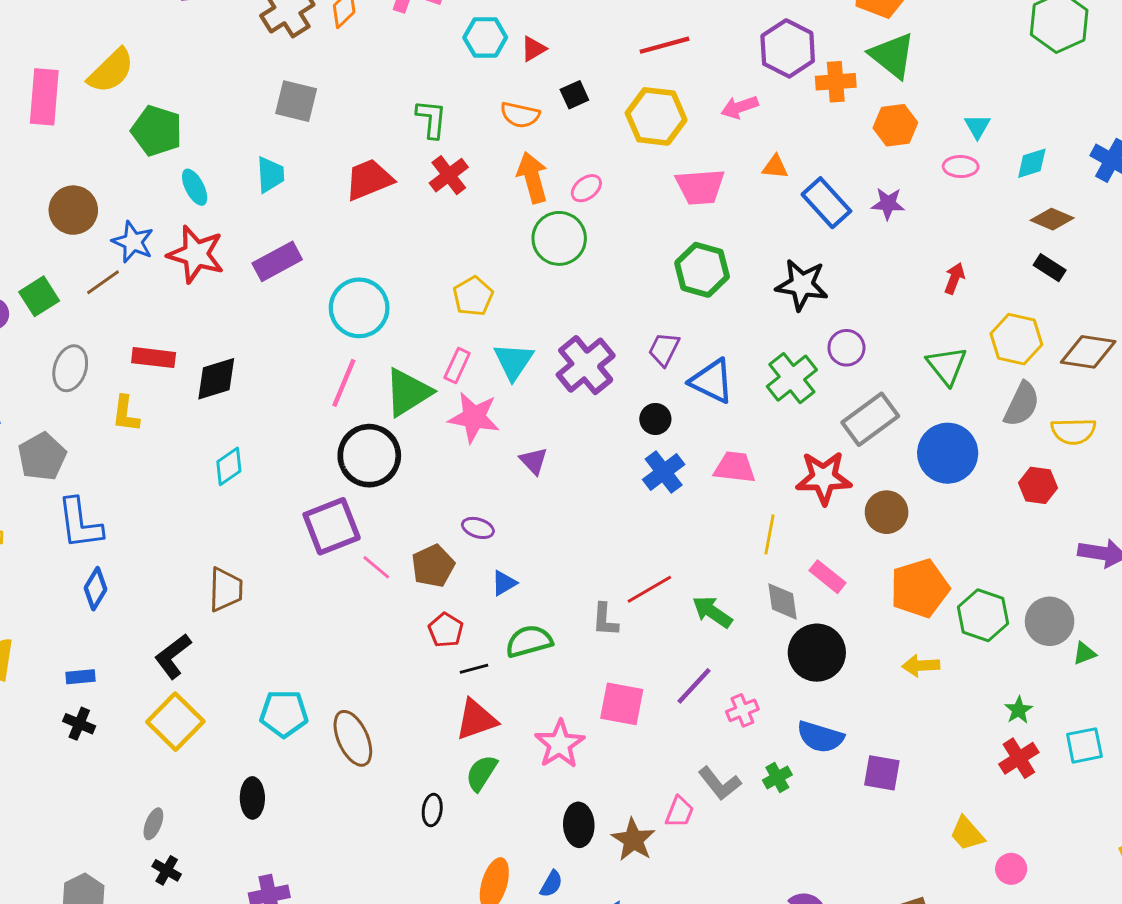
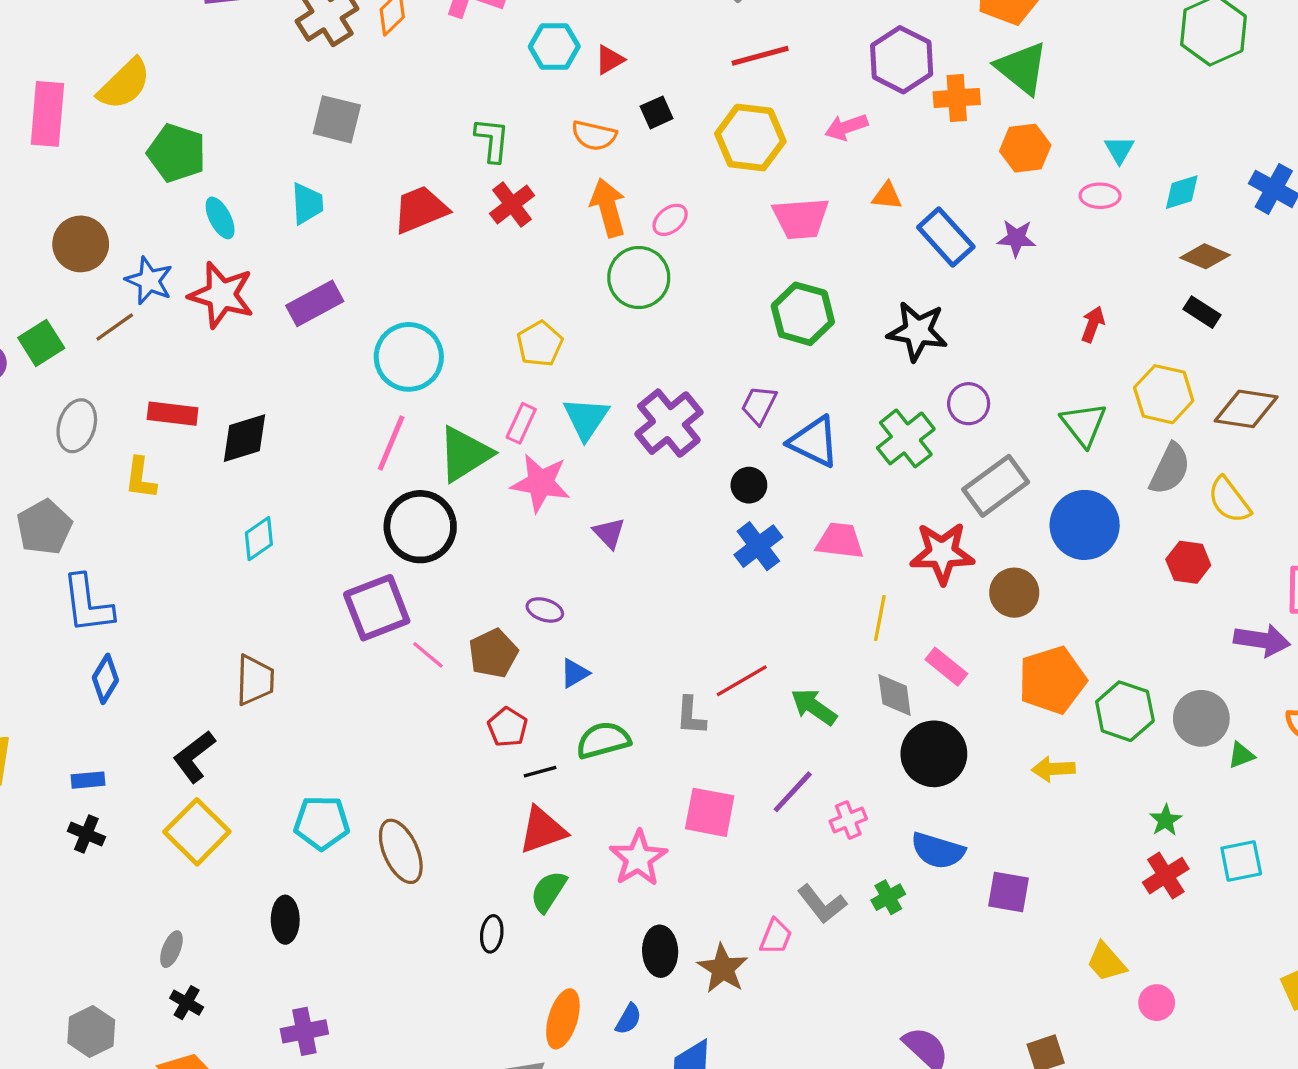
yellow semicircle: (1073, 431) -> (1229, 500), turned 54

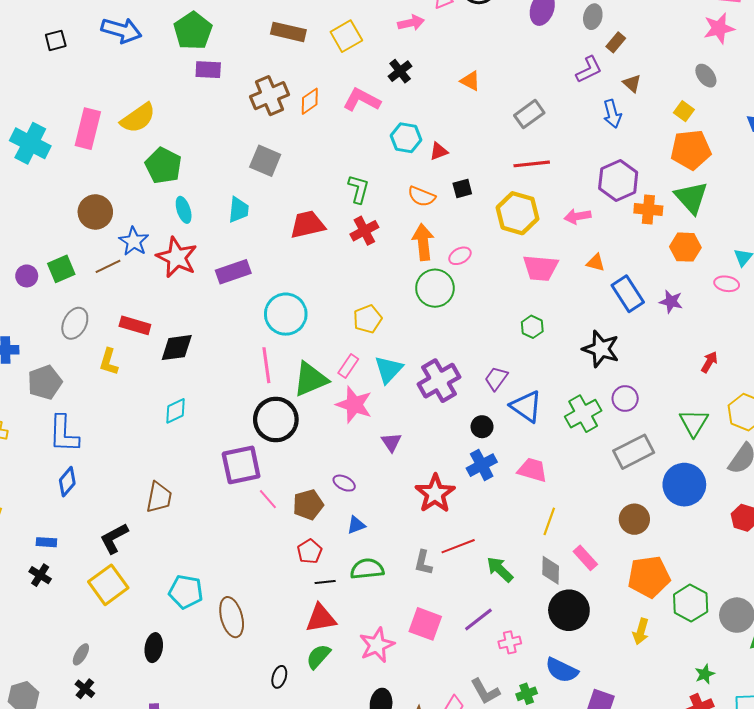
green hexagon: (803, 314) -> (532, 327), size x0.6
pink line: (391, 443) -> (266, 365), turned -40
red star: (942, 553) -> (435, 494), moved, turned 30
yellow arrow: (1053, 769) -> (641, 631), turned -80

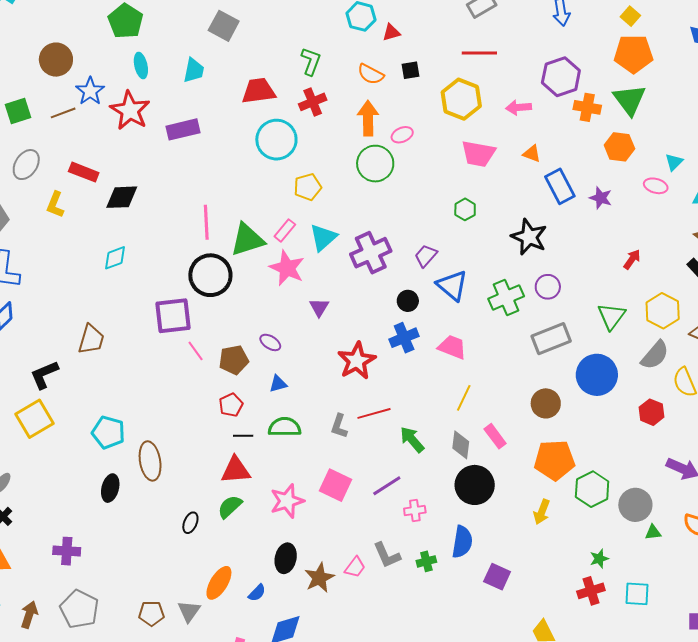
cyan circle: (286, 314) -> (276, 140), moved
black ellipse: (154, 648) -> (110, 488), moved
blue semicircle: (562, 670) -> (462, 542), turned -112

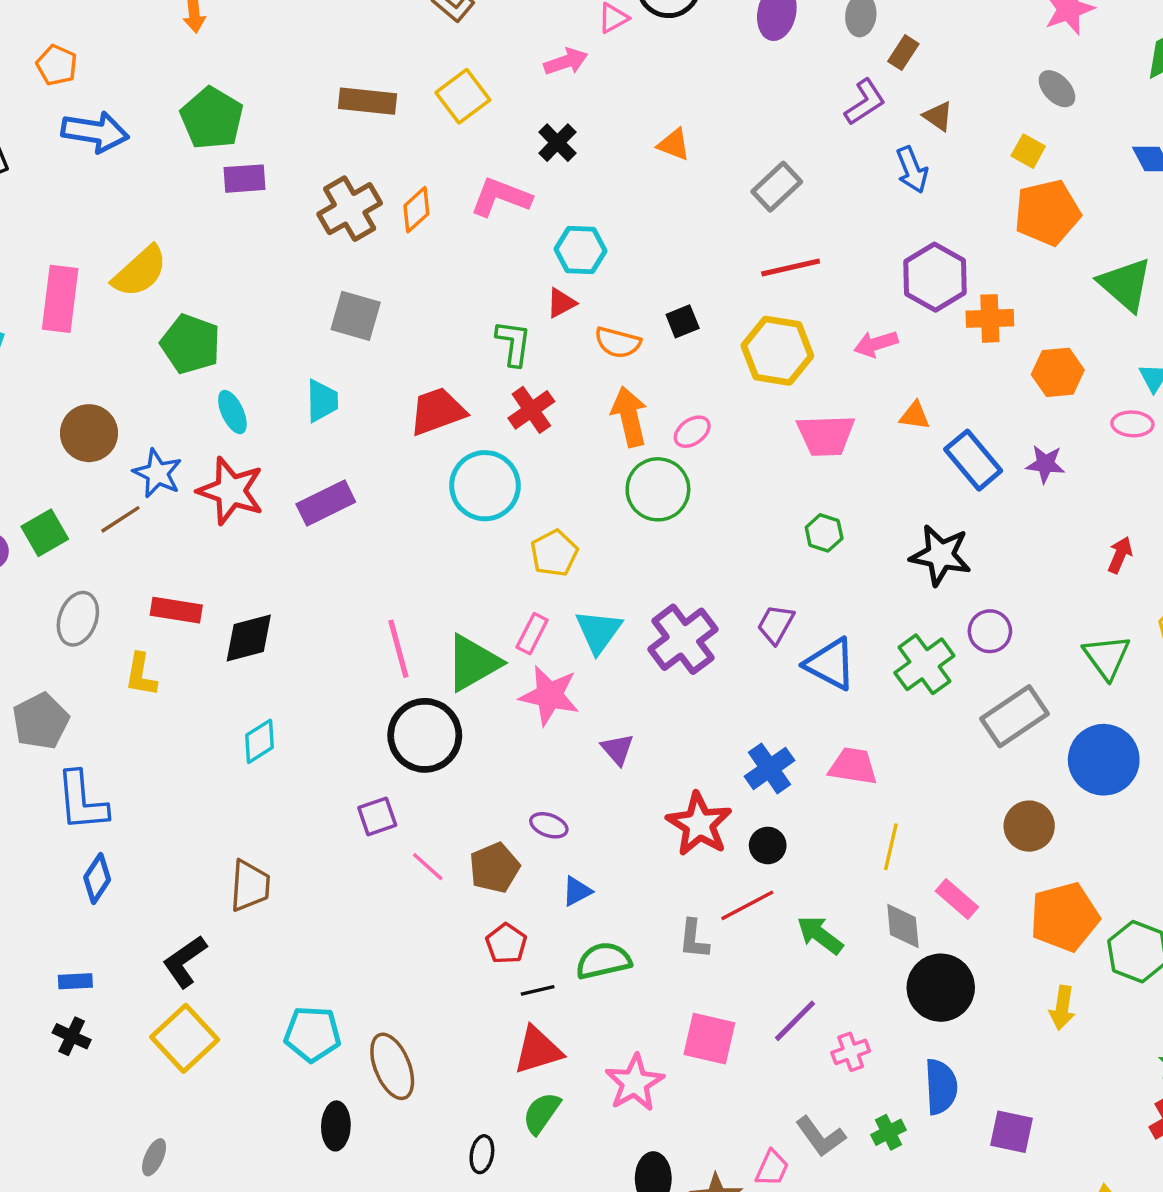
red triangle: (391, 32) -> (561, 303), moved
green triangle: (630, 100) -> (1125, 284), moved
black circle: (408, 301) -> (768, 845), moved
purple square: (173, 316) -> (377, 816), size x0.6

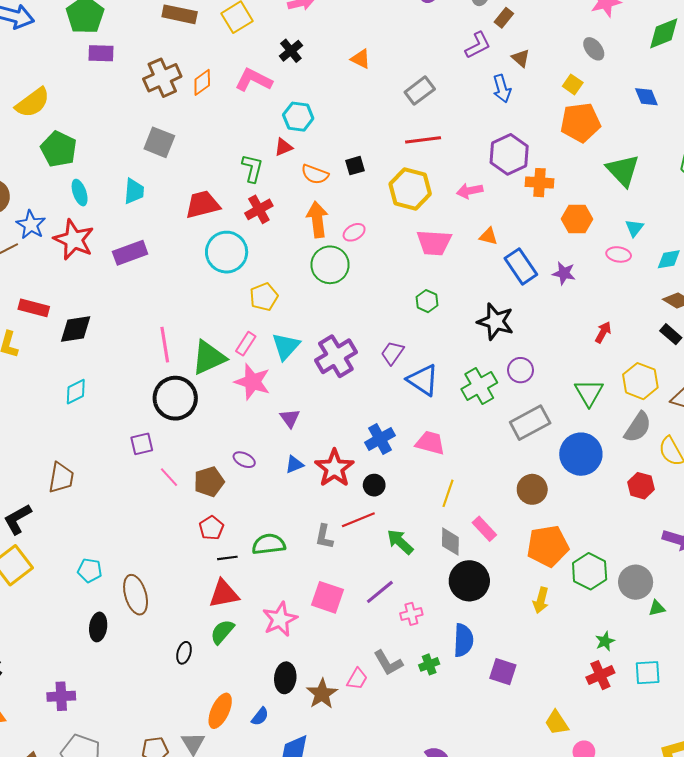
blue triangle: (577, 891) -> (294, 464), moved
cyan pentagon: (312, 1034) -> (90, 570), size x0.7

